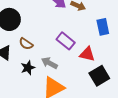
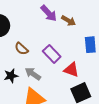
brown semicircle: (26, 44) -> (21, 49), moved

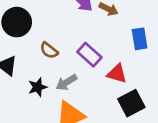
gray arrow: (33, 74) -> (66, 82), turned -63

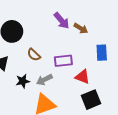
purple rectangle: (89, 55) -> (63, 61), turned -54

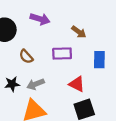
purple arrow: (62, 21) -> (40, 19), moved, turned -36
purple rectangle: (63, 61) -> (62, 54), moved

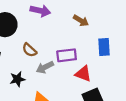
purple rectangle: (62, 54) -> (67, 55), moved
gray arrow: (35, 84) -> (45, 67), moved

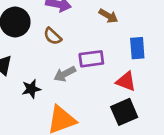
brown semicircle: (29, 50) -> (53, 36), moved
red triangle: (83, 74) -> (126, 81), moved

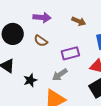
gray arrow: (65, 74) -> (60, 75), moved

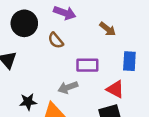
black star: (30, 80) -> (28, 102), moved

